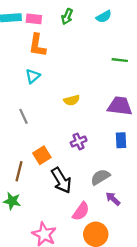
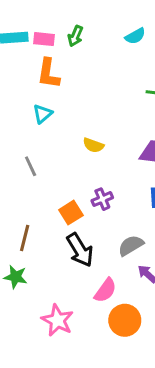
green arrow: (67, 17) -> (75, 36), moved
yellow semicircle: (72, 100) -> (93, 145), turned 35
orange square: (42, 155) -> (71, 213), moved

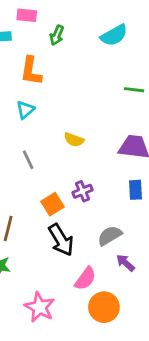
cyan semicircle: (135, 36) -> (114, 35), size x1.4
pink rectangle: (44, 39) -> (27, 15), moved
gray line: (31, 166) -> (28, 160), moved

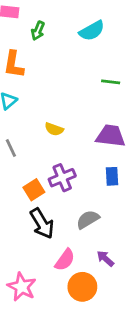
purple cross: (83, 191) -> (62, 178), size x1.4
purple arrow: (125, 263) -> (105, 259), moved

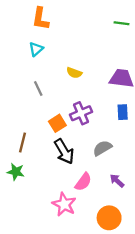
green line: (111, 82) -> (121, 23), moved
pink star: (22, 287) -> (64, 204), moved
orange circle: (82, 287) -> (109, 218), moved

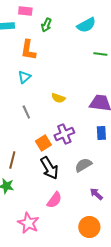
pink semicircle: (83, 182) -> (54, 200), moved
pink star: (64, 204) -> (28, 223), moved

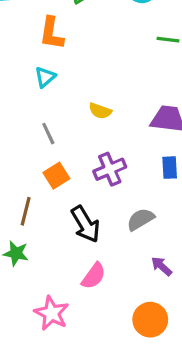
orange square: (43, 143) -> (56, 176), moved

